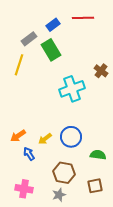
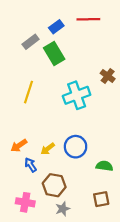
yellow line: (19, 65) -> (28, 92), moved
brown hexagon: (64, 173) -> (54, 185), moved

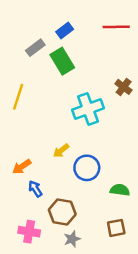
red line: (88, 19) -> (116, 27), moved
yellow line: (28, 92) -> (18, 97), moved
yellow arrow: (48, 149) -> (61, 151), moved

